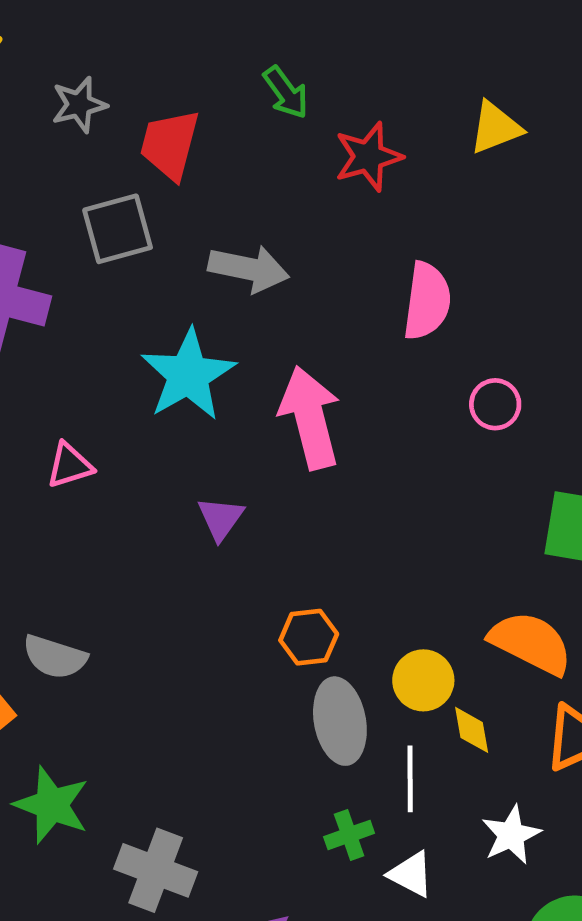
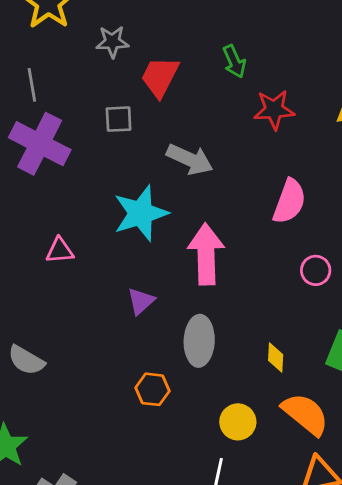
gray square: (118, 229) -> (119, 119), size x0.7
orange hexagon: (309, 637) -> (152, 389), moved
gray ellipse: (340, 721) -> (199, 341), moved
yellow diamond: (472, 730) -> (276, 357), moved

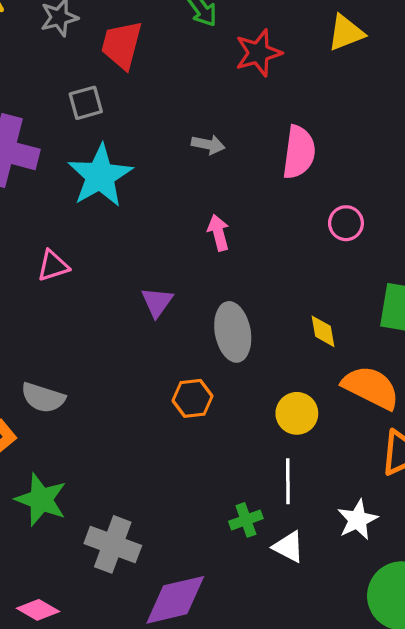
gray arrow: (190, 159) -> (208, 145), moved, size x0.6
cyan star: (141, 213) -> (100, 176), moved
pink arrow: (206, 254) -> (218, 233), size x0.5

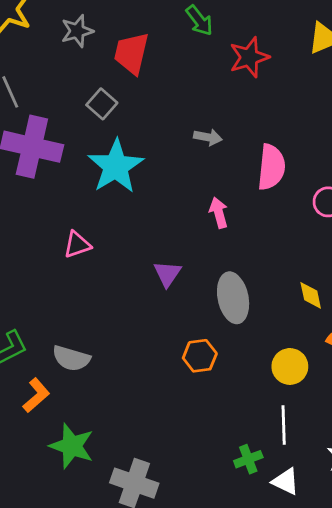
gray square: (86, 103) -> (102, 104), turned -32
pink semicircle: (299, 152) -> (271, 167), moved

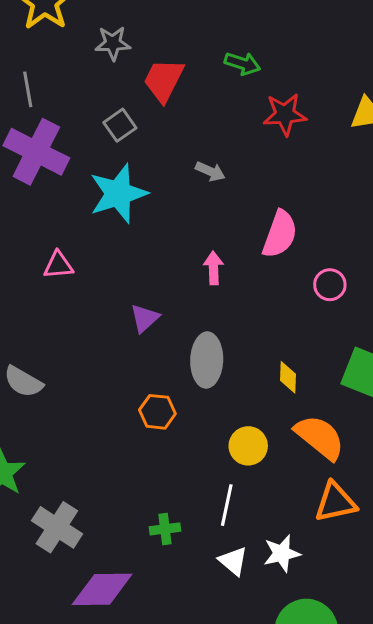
green arrow: (199, 21) -> (242, 63), turned -48
gray arrow: (208, 137) -> (210, 171), moved
green cross: (248, 459) -> (165, 529), moved
white triangle: (286, 481) -> (233, 561), moved

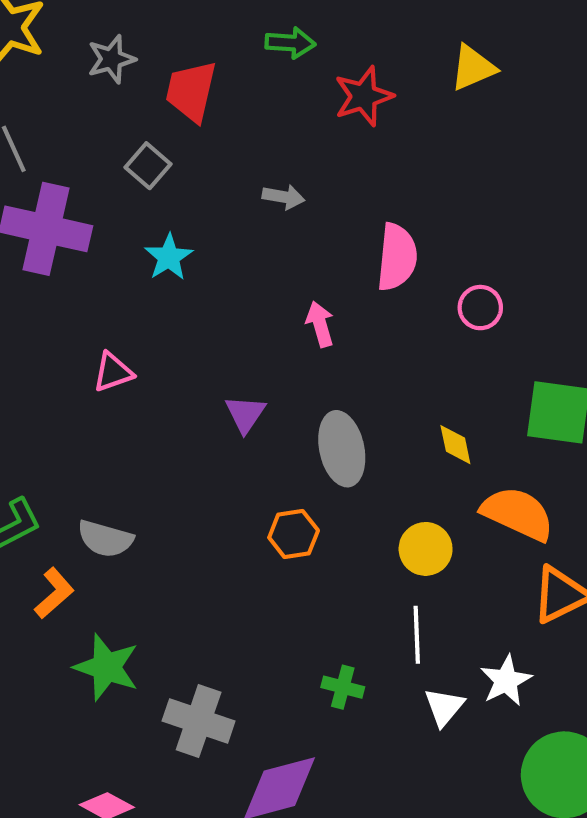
cyan star: (118, 194) -> (169, 257), size x0.6
green cross: (165, 529) -> (343, 687), turned 36
white triangle: (233, 561) -> (444, 707), turned 44

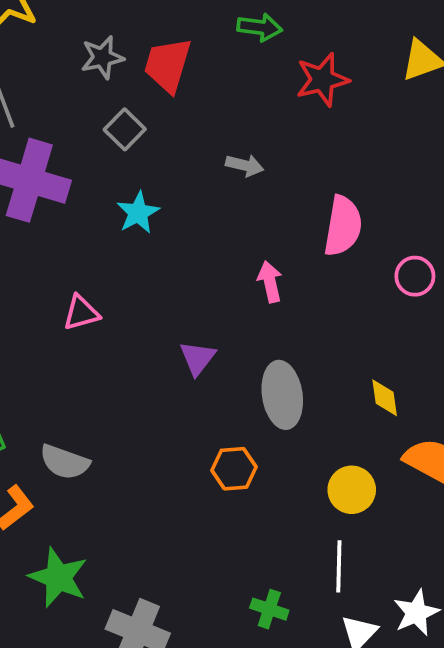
gray star: (111, 59) -> (102, 57), moved

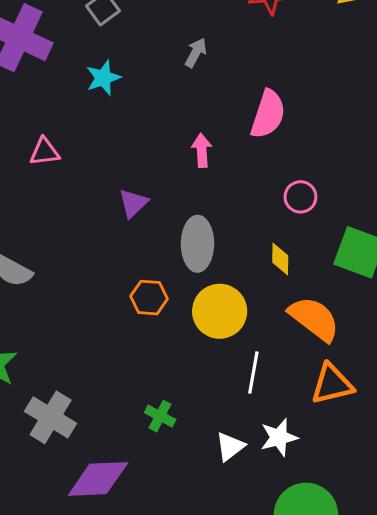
gray arrow: (245, 165) -> (196, 53), turned -84
pink circle: (415, 276) -> (300, 197), moved
yellow circle: (352, 490) -> (220, 311), moved, size x1.4
white line: (339, 566) -> (253, 373), moved

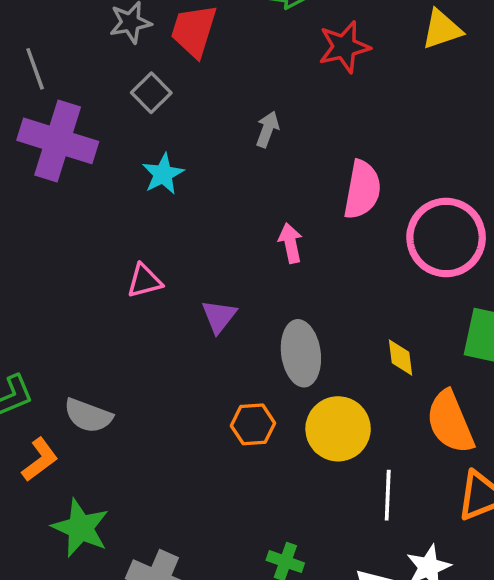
pink triangle: (45, 152) -> (144, 281), moved
pink circle: (300, 197) -> (446, 237), moved, size x2.0
orange semicircle: (314, 319) -> (450, 422), turned -142

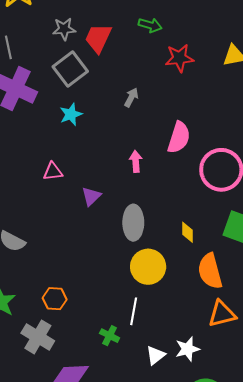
gray square: (151, 93) -> (70, 69), size x1.6
orange hexagon: (253, 424) -> (55, 299), moved
white line: (388, 495) -> (134, 311), moved

